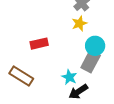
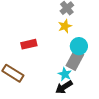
cyan star: (69, 77) -> (65, 74), moved

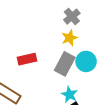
gray rectangle: (75, 60) -> (65, 64), moved

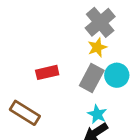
gray cross: (72, 17) -> (100, 22), size x1.5

